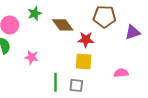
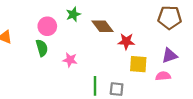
brown pentagon: (104, 17) -> (170, 18), moved
purple triangle: (133, 32) -> (170, 55), moved
yellow square: (84, 61) -> (138, 64), moved

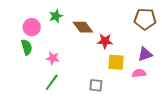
green line: (95, 86) -> (52, 82), moved, turned 36

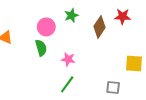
brown diamond: (83, 27) -> (100, 27), turned 70
red star: (105, 41) -> (122, 16), moved

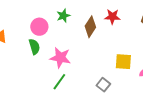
pink star: (68, 59) -> (60, 58), size x1.5
gray square: (113, 87) -> (103, 85), turned 32

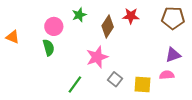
pink star: (60, 58) -> (97, 57), moved, turned -30
yellow square: (123, 62) -> (142, 84), moved
gray square: (103, 85) -> (115, 79), moved

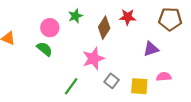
green semicircle: (49, 48) -> (44, 49), turned -35
purple triangle: (173, 55) -> (151, 49), moved

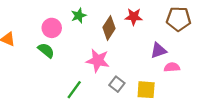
pink star: (93, 59) -> (98, 60), turned 30
pink semicircle: (164, 77) -> (172, 67), moved

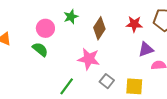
red star: (134, 17) -> (134, 24), moved

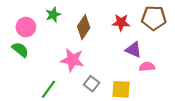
purple triangle: (146, 49) -> (133, 50), turned 42

